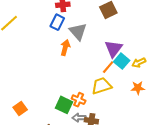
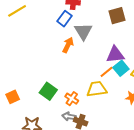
purple triangle: (114, 49) -> (115, 55), turned 36
green square: (64, 105) -> (48, 91), moved

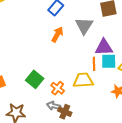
gray triangle: (83, 31) -> (84, 26), moved
cyan square: (121, 68) -> (109, 61), turned 35
orange line: (106, 72) -> (94, 64), turned -56

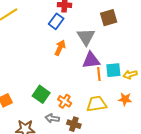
purple triangle: (104, 47) -> (91, 60), moved
yellow trapezoid: (83, 80) -> (97, 104), moved
gray arrow: (54, 106) -> (52, 118), moved

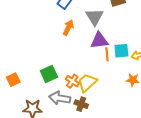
green square: (41, 94) -> (49, 74), turned 30
yellow trapezoid: (97, 104) -> (87, 83), moved, turned -35
gray arrow: (52, 118) -> (60, 98), size x1.5

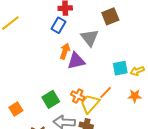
purple triangle: (99, 41) -> (76, 61), moved
orange line: (107, 54) -> (106, 92), moved, turned 56
orange cross: (72, 81) -> (78, 96), moved

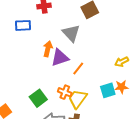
blue rectangle: (58, 25) -> (23, 25), moved, turned 63
cyan square: (120, 68) -> (108, 90), moved
orange line: (106, 92) -> (78, 69), moved

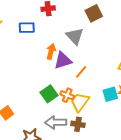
green square: (38, 98) -> (49, 94), moved

